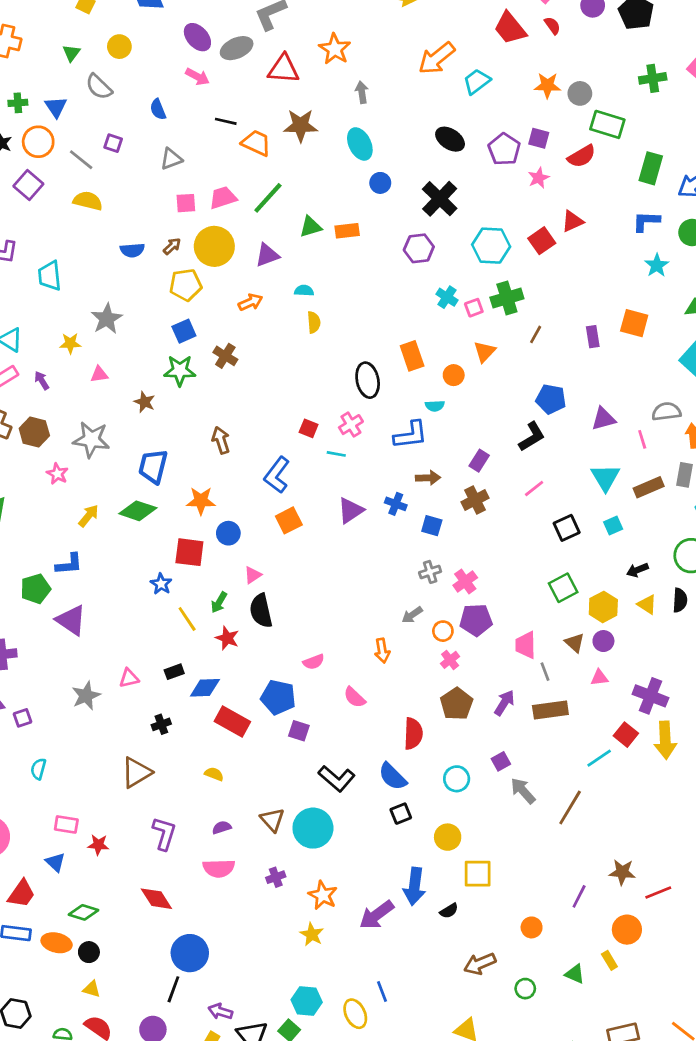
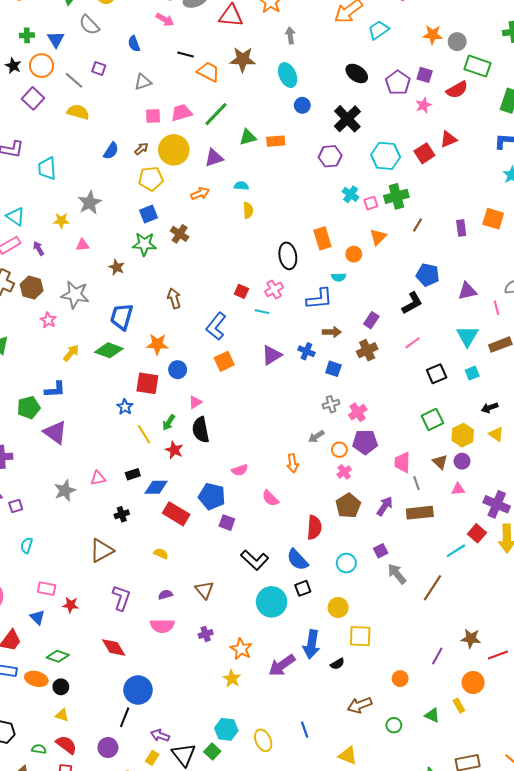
blue semicircle: (132, 250) -> (111, 151), turned -54
cyan circle: (313, 828) -> (272, 602), moved
blue line: (382, 991) -> (305, 730), moved

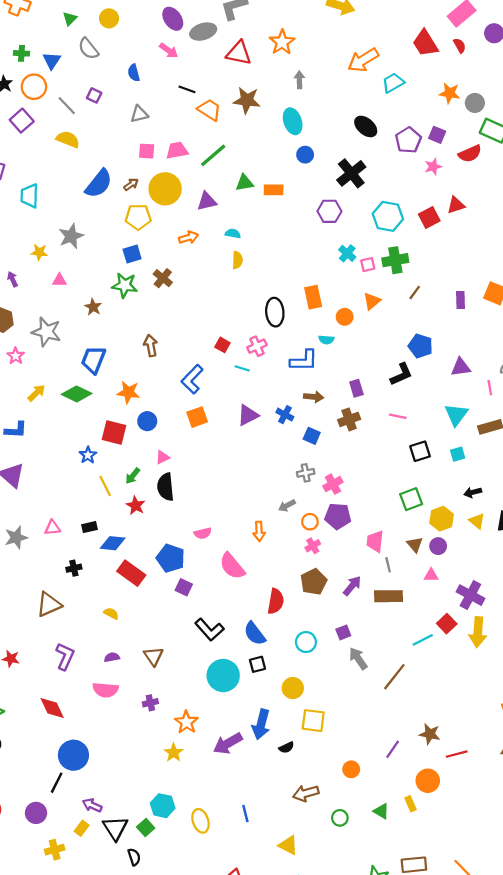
blue semicircle: (111, 151) -> (99, 184), size x1.6
purple rectangle: (371, 320) -> (356, 388), turned -56
pink line: (413, 343) -> (398, 416), turned 42
pink semicircle: (270, 498) -> (232, 566), size x1.5

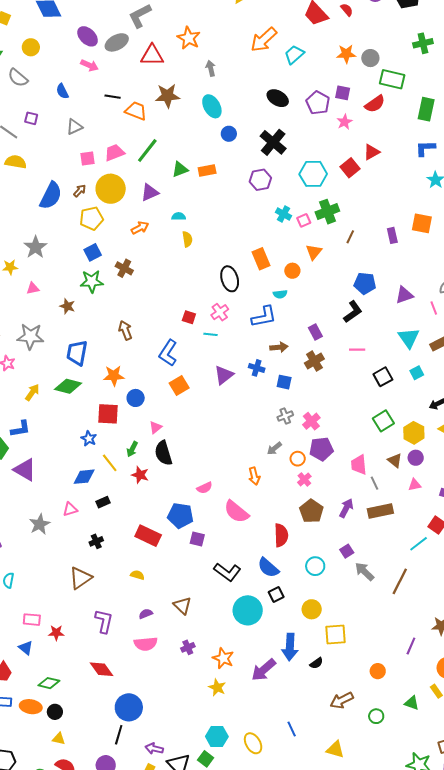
blue diamond: (113, 543) -> (84, 477), moved

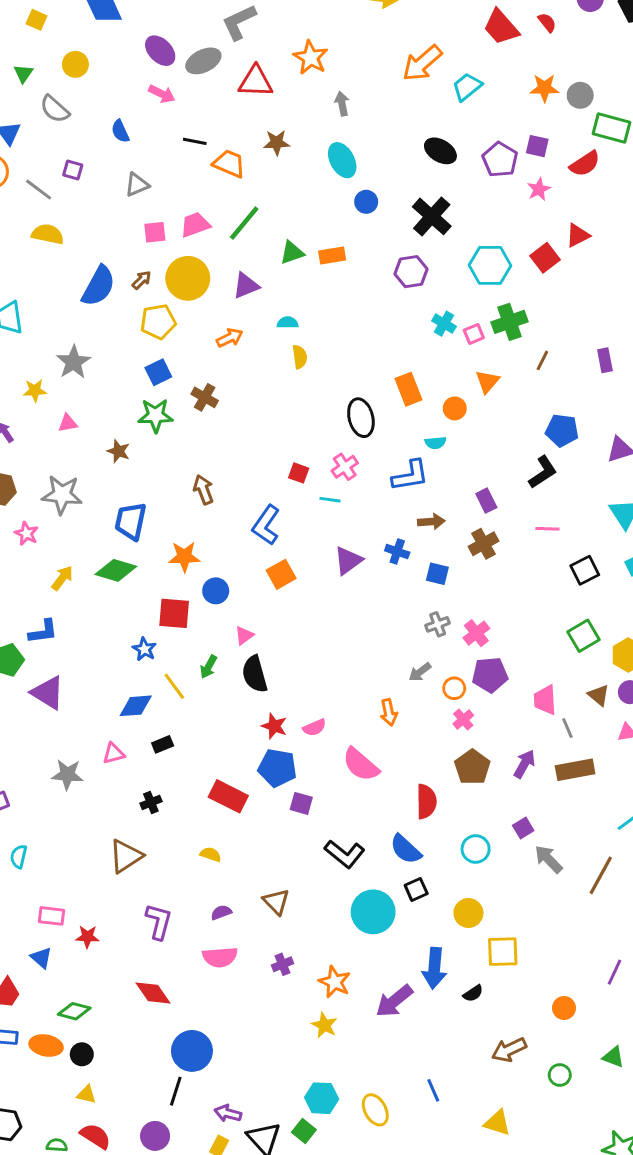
brown star: (168, 96) -> (277, 143), size x0.7
red star: (140, 475) -> (274, 726), moved
gray star: (40, 524) -> (67, 774), turned 30

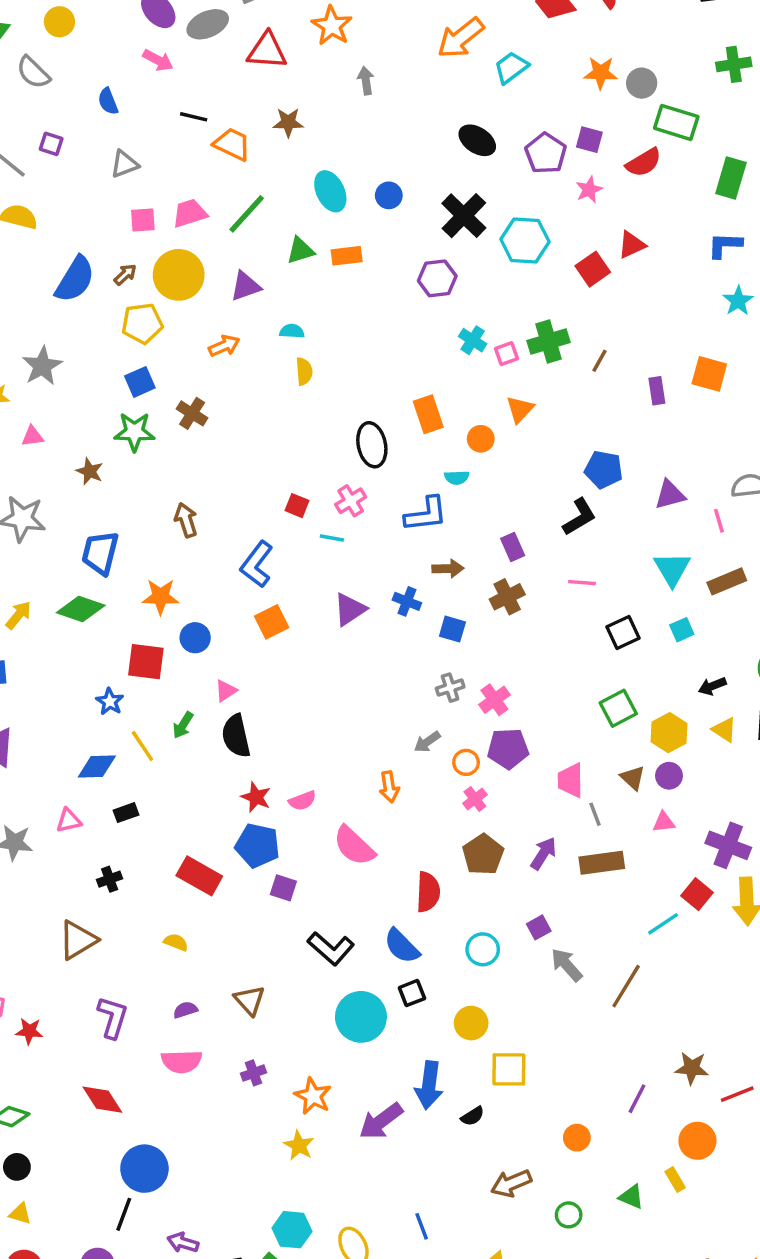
cyan ellipse: (342, 160) -> (330, 191), moved
cyan hexagon: (490, 265) -> (525, 241), moved
brown line: (542, 360) -> (599, 361), moved

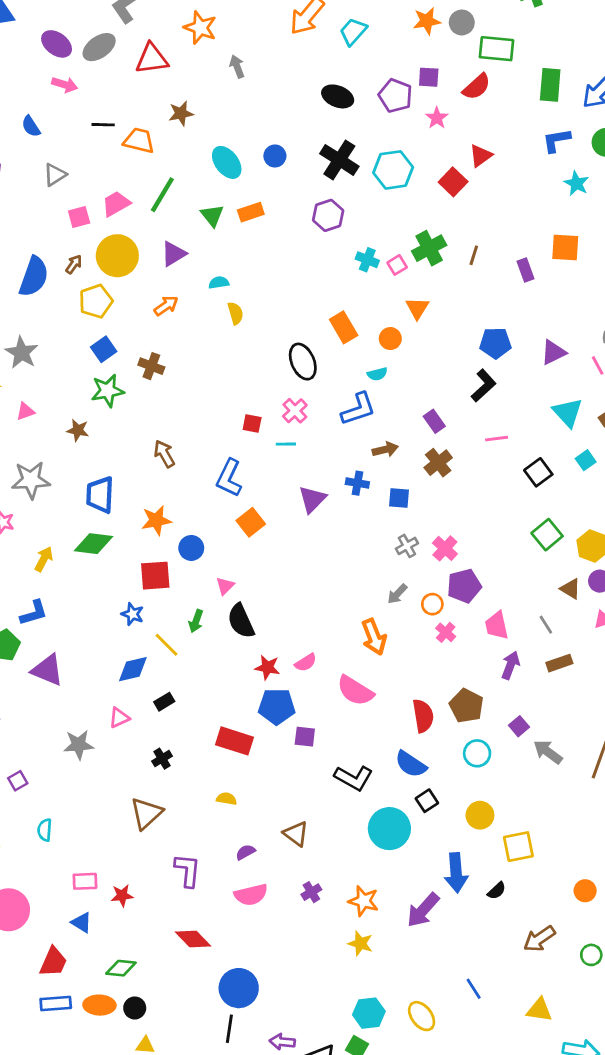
green triangle: (300, 250) -> (212, 216), turned -40
pink trapezoid: (571, 780) -> (497, 625), moved
orange arrow: (389, 787) -> (374, 637), size x1.4
brown pentagon: (483, 855) -> (466, 706), moved
brown rectangle: (602, 863) -> (559, 663), size x0.7

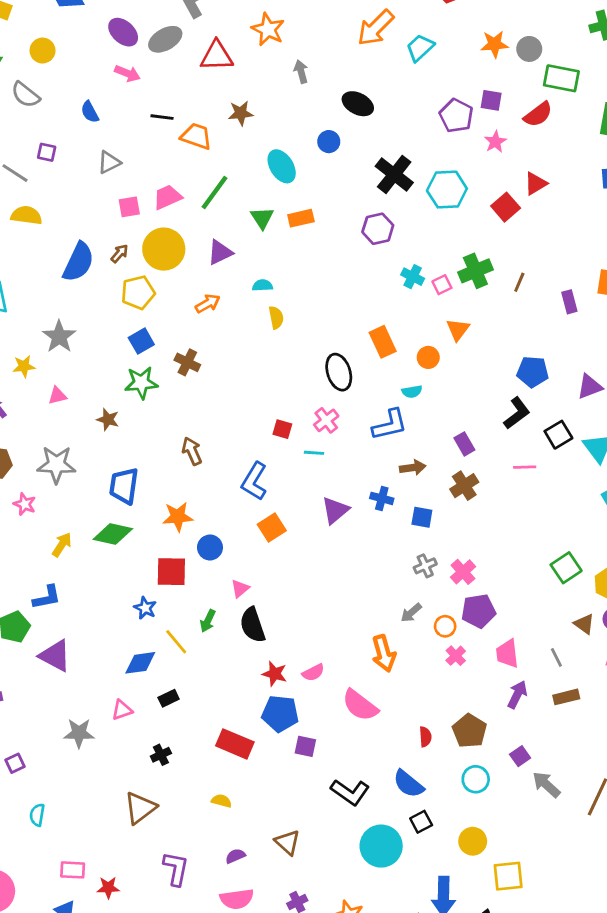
black ellipse: (338, 96) -> (358, 104), moved
blue circle: (275, 156) -> (329, 142), moved
black square: (538, 472) -> (558, 435), moved
red semicircle: (423, 716) -> (425, 737), size x0.6

